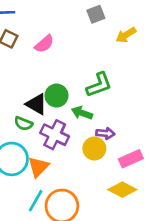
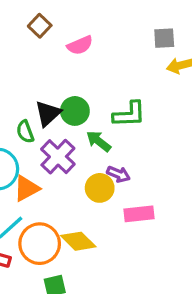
gray square: (96, 14) -> (164, 38), moved
black triangle: (36, 104) -> (48, 113), turned 30
green semicircle: (23, 124) -> (25, 132), turned 30
yellow diamond: (122, 190) -> (78, 241), moved

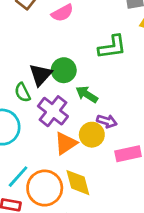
green L-shape: (129, 114) -> (112, 47), moved
orange triangle: (26, 188) -> (66, 143), moved
yellow diamond: (78, 241) -> (78, 183), turned 36

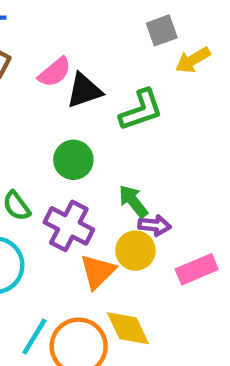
black triangle: (41, 75) -> (84, 91), moved, turned 40
green arrow: (87, 94) -> (133, 201), moved, turned 30

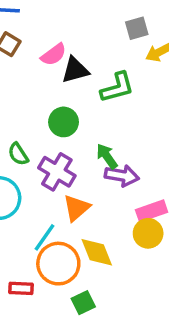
purple arrow: (155, 225) -> (122, 176), size x1.4
yellow circle: (135, 251) -> (148, 233), moved
cyan line: (34, 337) -> (45, 237), moved

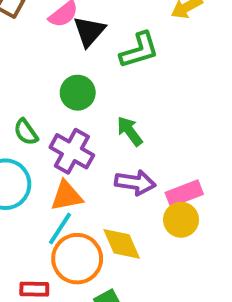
black triangle: (75, 70) -> (89, 31), turned -32
purple arrow: (122, 176) -> (135, 183), moved
orange triangle: (76, 208) -> (67, 196), moved, turned 32

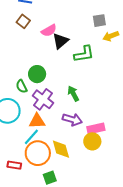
green circle: (78, 93) -> (37, 74), moved

